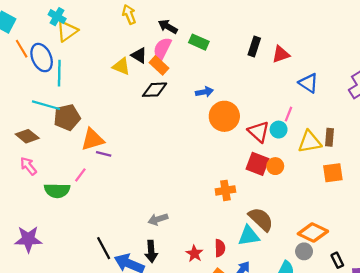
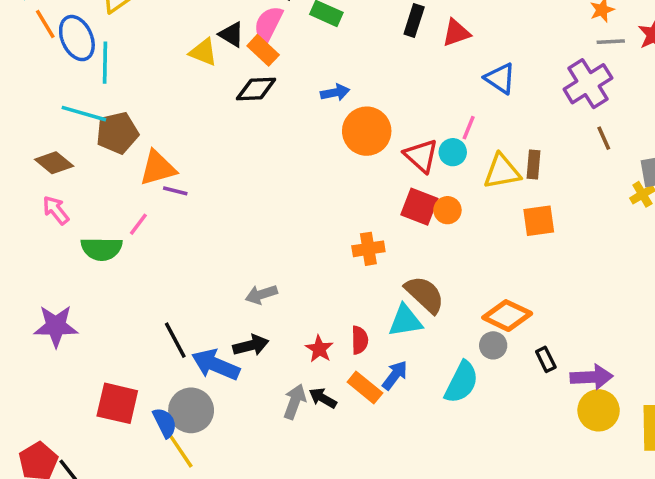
black arrow: (151, 251) -> (251, 345), turned -100

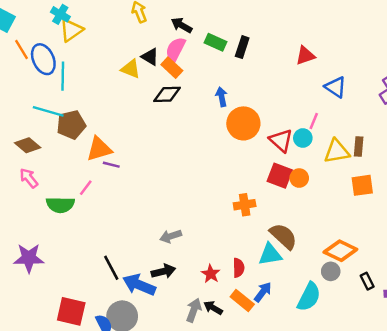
black rectangle: (414, 20) -> (242, 47), moved
blue arrow: (335, 92) -> (222, 97), turned -90

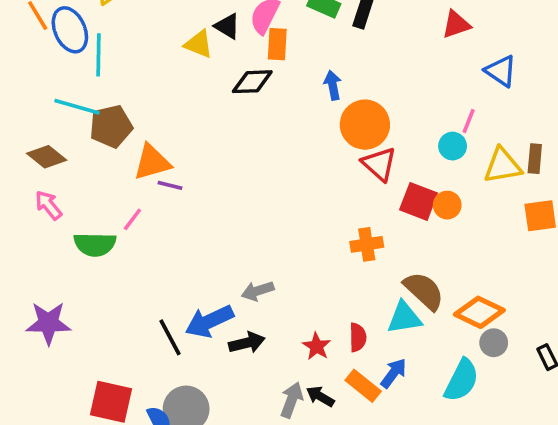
orange rectangle: (172, 68) -> (277, 44), moved, turned 50
red triangle: (281, 140) -> (379, 164), moved
orange diamond: (340, 251) -> (479, 312), moved
blue arrow: (139, 285) -> (209, 321), moved, turned -48

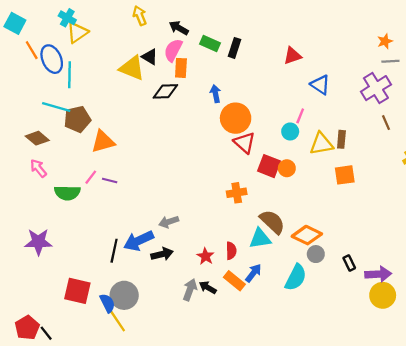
yellow triangle: (199, 44) -> (132, 68), size x1.4
purple line: (170, 185) -> (110, 181), moved
black line: (170, 337) -> (114, 251), turned 40

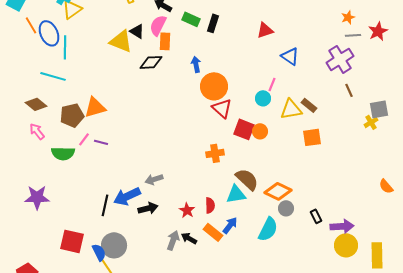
brown pentagon: (77, 119) -> (72, 115), moved
brown rectangle: (341, 139) -> (309, 105), turned -56

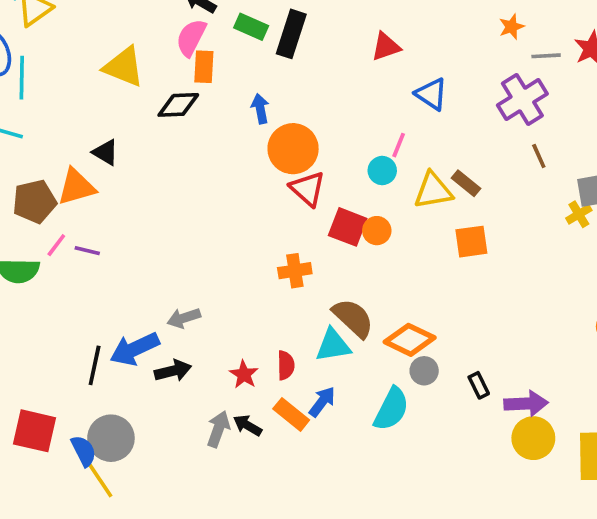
orange star: (348, 17) -> (511, 27), moved
black rectangle: (213, 23) -> (291, 34), size x1.4
black triangle: (137, 31) -> (105, 152), moved

